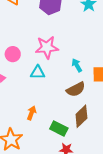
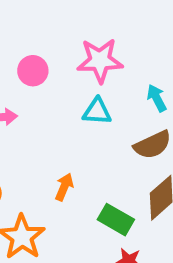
cyan triangle: (38, 72) -> (97, 111), moved

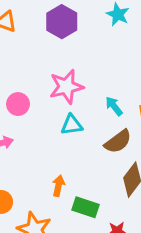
green rectangle: (116, 220) -> (86, 207), moved

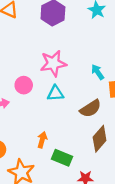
pink circle: (18, 104) -> (24, 85), moved
cyan arrow: (114, 106) -> (98, 72), moved

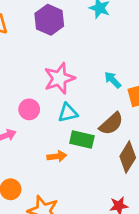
orange arrow: (42, 140) -> (57, 156), moved, turned 77
green rectangle: (62, 158) -> (82, 140), moved

